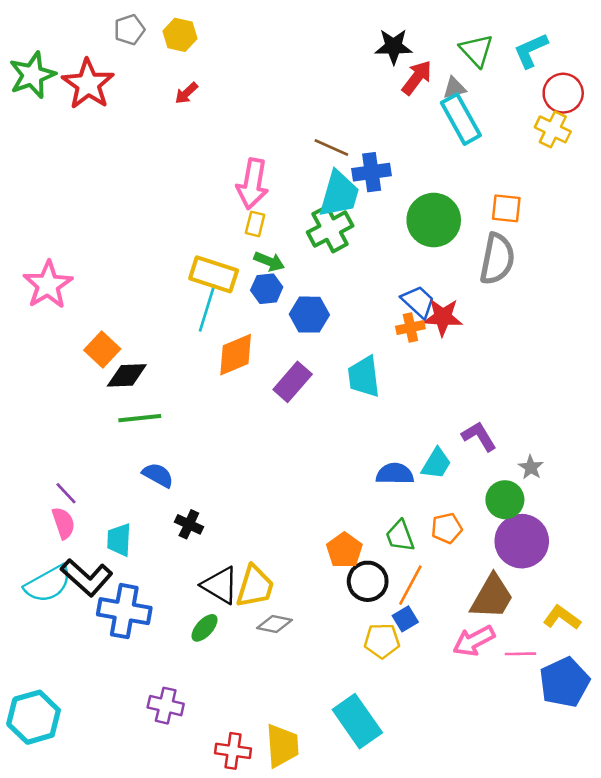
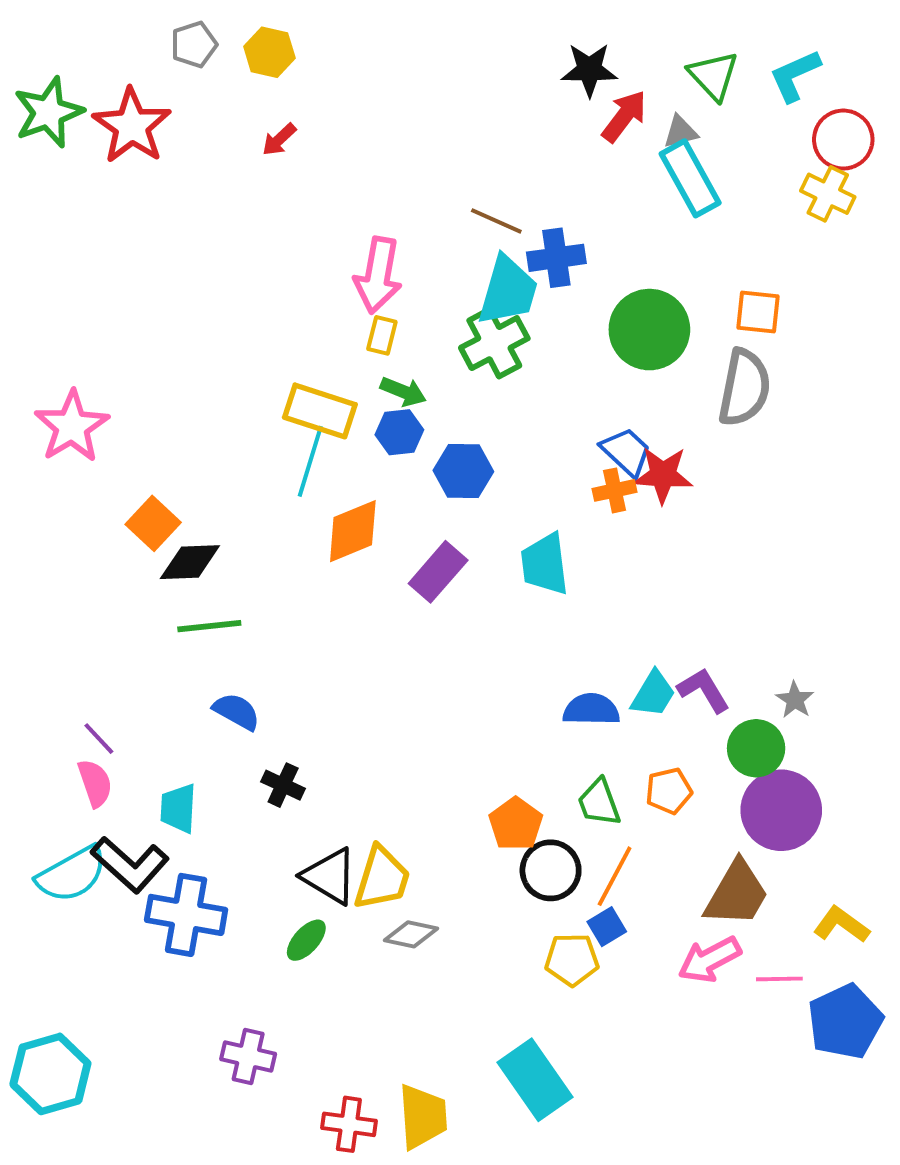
purple L-shape: (479, 436) -> (704, 690), moved

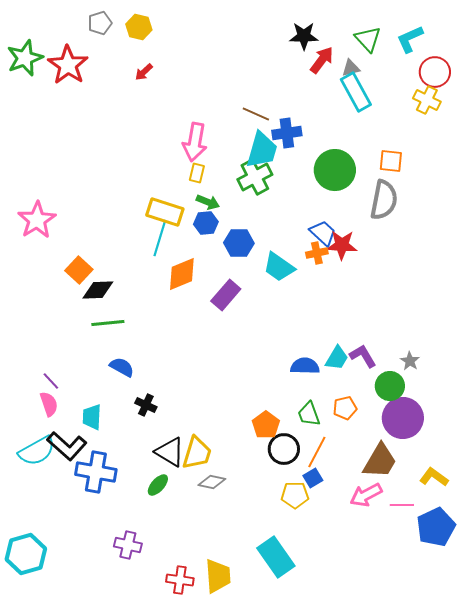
cyan trapezoid: (545, 564) -> (279, 267), moved, turned -48

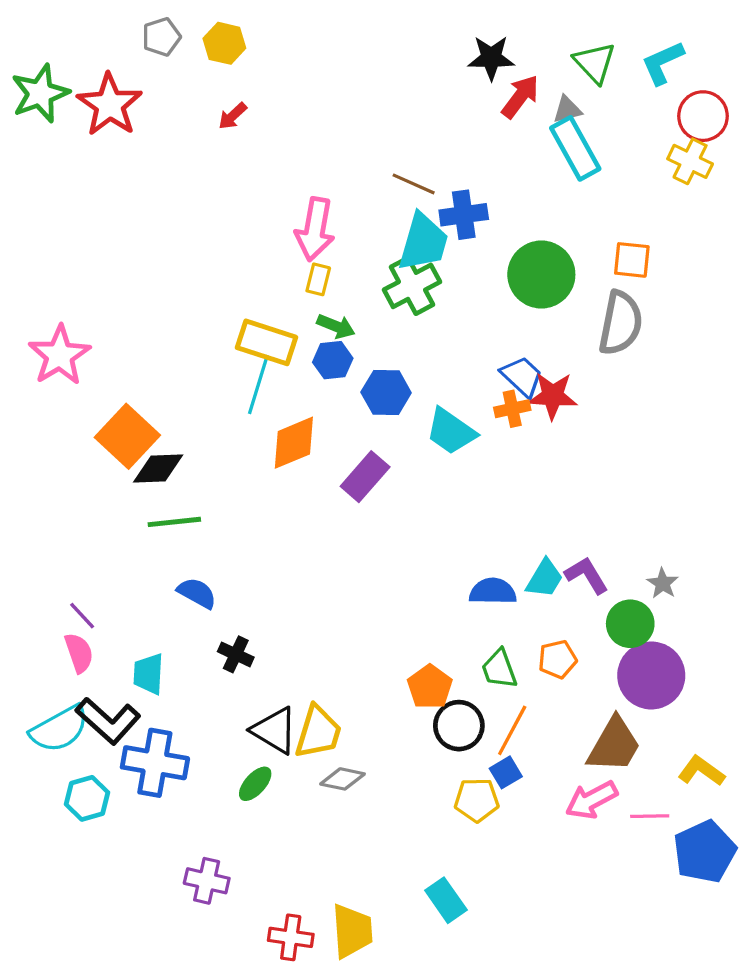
orange square: (79, 270) -> (127, 436), size x1.4
cyan hexagon: (26, 554) -> (87, 798), moved, size x0.7
cyan rectangle: (276, 557) -> (446, 900), size x0.7

